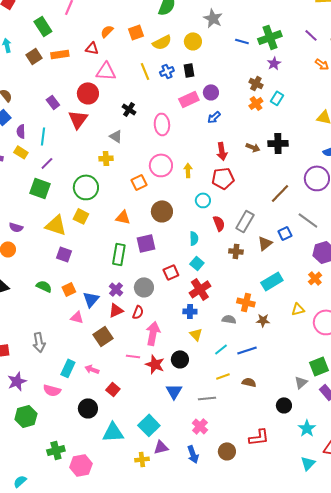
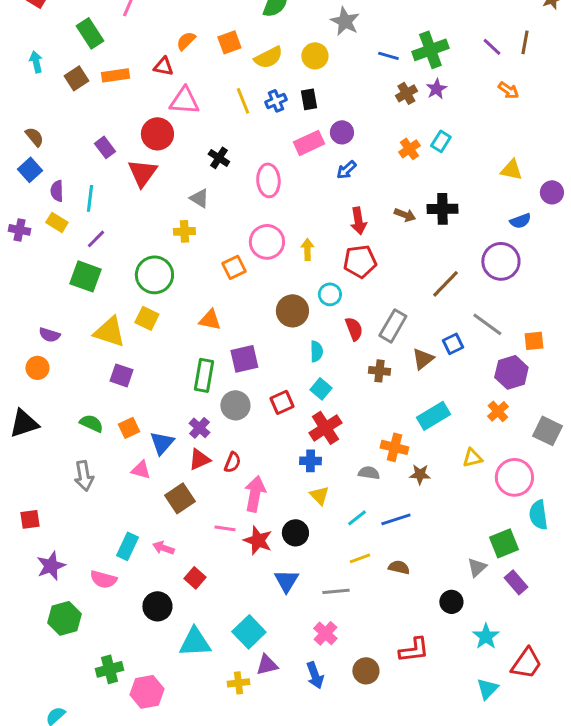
brown cross: (256, 83) -> (406, 93), moved, turned 32
brown circle: (162, 211) -> (292, 311), moved
gray circle: (144, 287) -> (235, 405), moved
gray arrow: (39, 342) -> (84, 476), moved

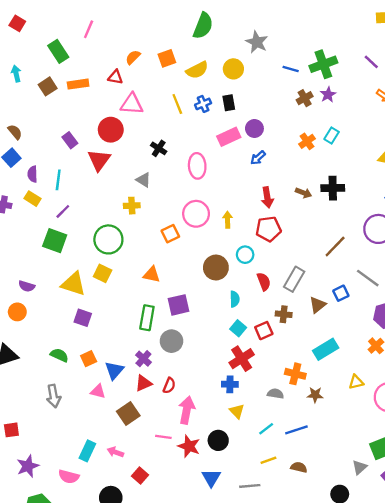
red square: (282, 402) -> (264, 331), moved

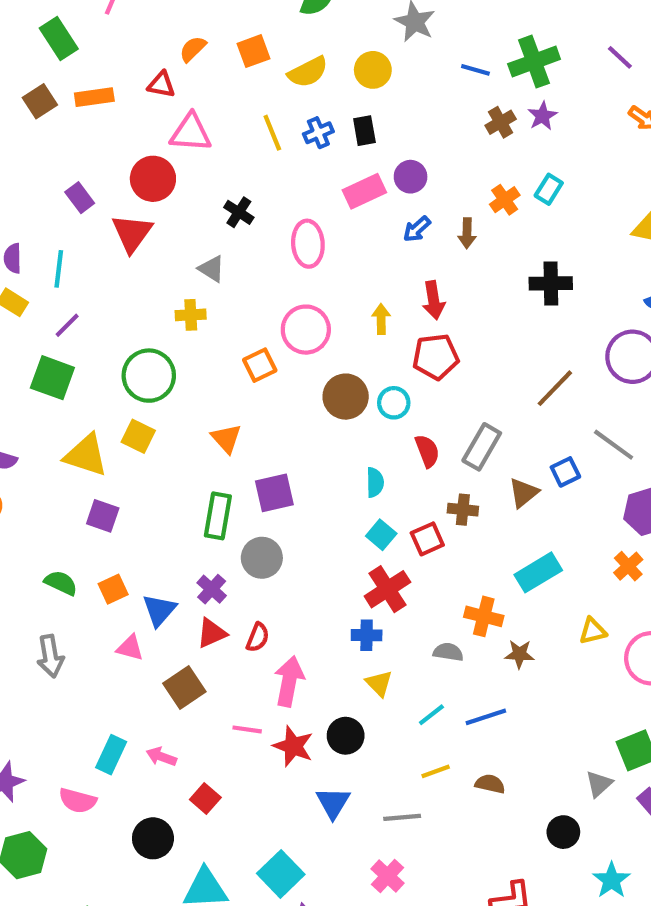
brown arrow: (304, 193) -> (467, 233), moved, turned 70
yellow arrow: (228, 220) -> (381, 319), moved
brown circle: (216, 268) -> (346, 397), moved
orange triangle: (152, 275) -> (226, 438), turned 36

